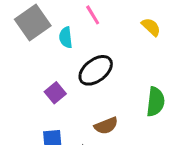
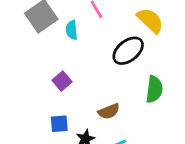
yellow semicircle: (151, 27) -> (150, 20), size x1.5
black ellipse: (96, 70) -> (128, 51), moved

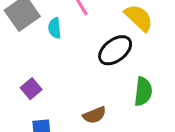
purple square: (62, 81) -> (31, 89), moved

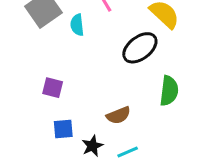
purple square: (31, 89) -> (53, 88), turned -36

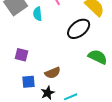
green semicircle: (169, 91) -> (98, 57), turned -72
brown semicircle: (118, 115) -> (53, 73), moved

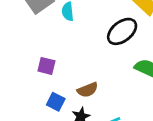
blue square: (29, 82) -> (56, 102), turned 32

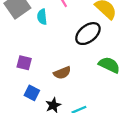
brown semicircle: (88, 90) -> (62, 73), moved

